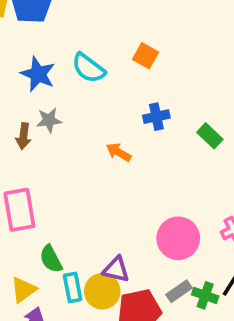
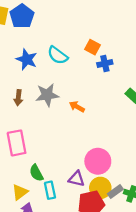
blue cross: (156, 117) -> (105, 63), moved
gray star: (49, 120) -> (47, 95), moved, size x1.5
pink circle: (178, 238) -> (98, 161), moved
yellow circle: (102, 291) -> (100, 188), moved

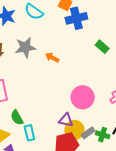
blue cross: (105, 63) -> (76, 18), size x1.5
pink circle: (98, 161) -> (83, 97), moved
purple triangle: (77, 179) -> (66, 120), moved

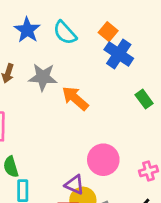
blue cross: (76, 18) -> (119, 54), turned 35
orange arrow: (52, 57) -> (75, 98), size x1.5

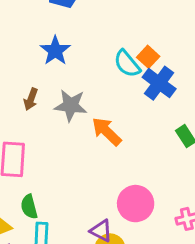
cyan semicircle: (65, 33) -> (127, 64), moved

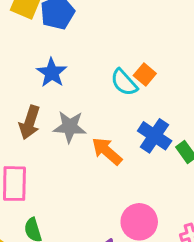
blue cross: (159, 83) -> (155, 136), moved
brown arrow: (31, 99) -> (30, 122), size x1.5

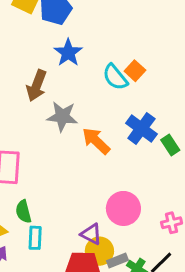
blue star: (52, 73) -> (68, 53), moved
brown arrow: (30, 122) -> (37, 86), moved

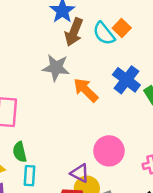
brown arrow: (37, 86) -> (74, 32), moved

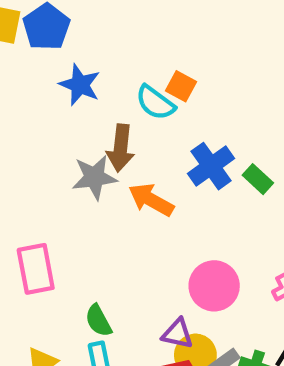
brown arrow: (74, 32) -> (121, 148), moved
blue cross: (126, 80) -> (211, 166), turned 32
green semicircle: (20, 152) -> (98, 321), moved

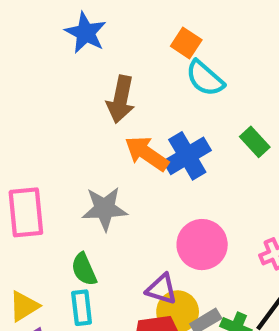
cyan semicircle: (155, 103) -> (205, 78), moved
blue cross: (211, 166) -> (187, 156), moved
gray star: (94, 177) -> (105, 209), moved

